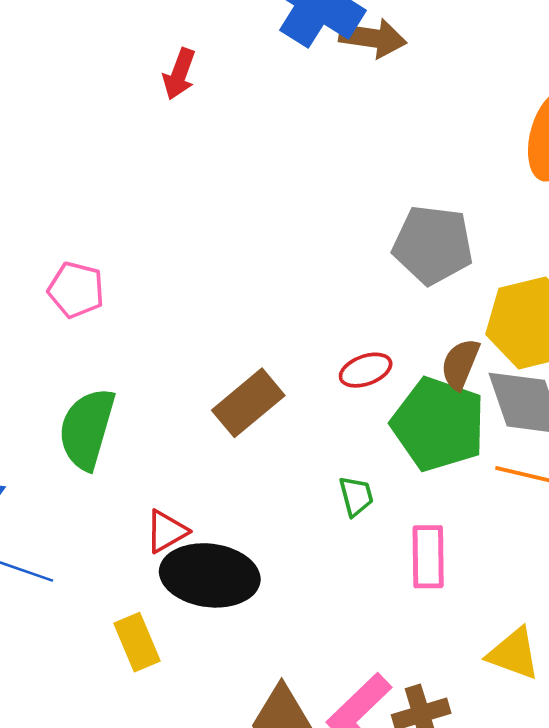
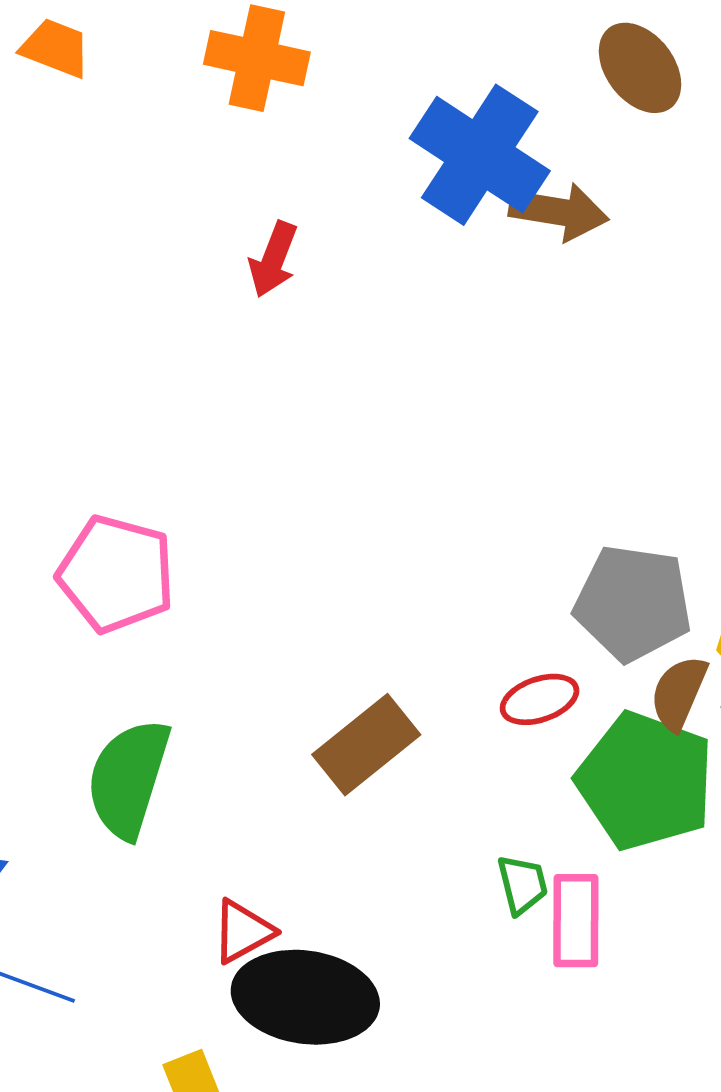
gray pentagon: (433, 245) -> (633, 603), moved
pink pentagon: (76, 290) -> (116, 574), size x1.4
pink rectangle: (428, 557) -> (576, 921), moved

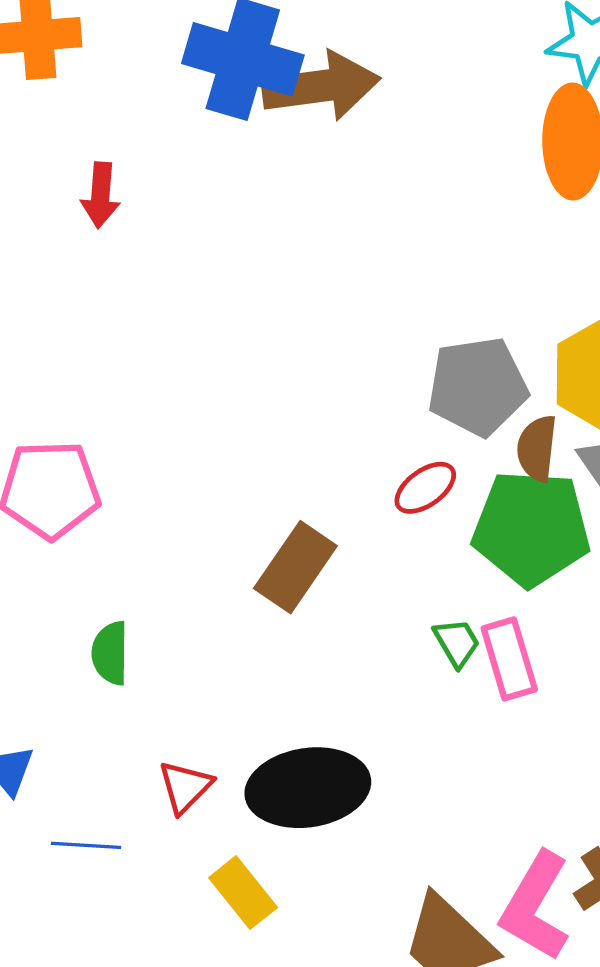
brown arrow: (559, 212) -> (321, 86), size x1.4
green semicircle: (128, 778) -> (110, 653), size x0.6
red triangle: (243, 931) -> (185, 787), moved

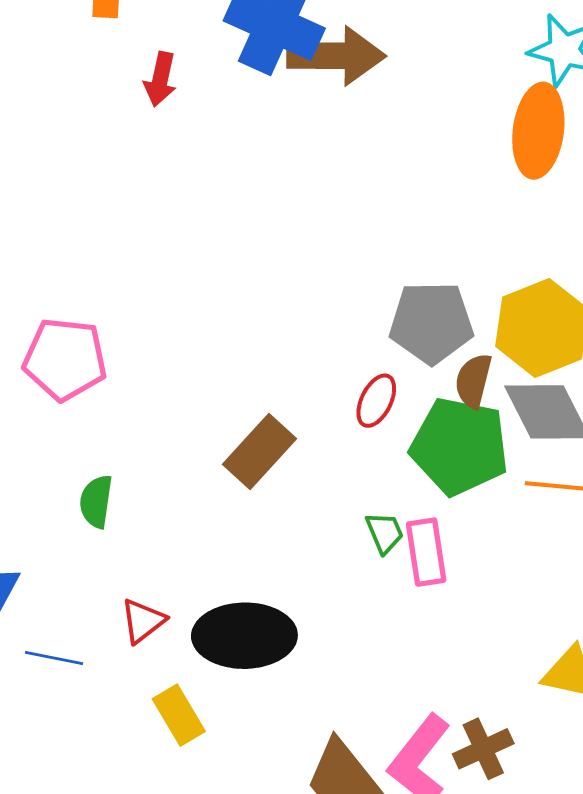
red arrow: (101, 195) -> (160, 79), moved
red ellipse: (425, 488) -> (376, 401), turned -36

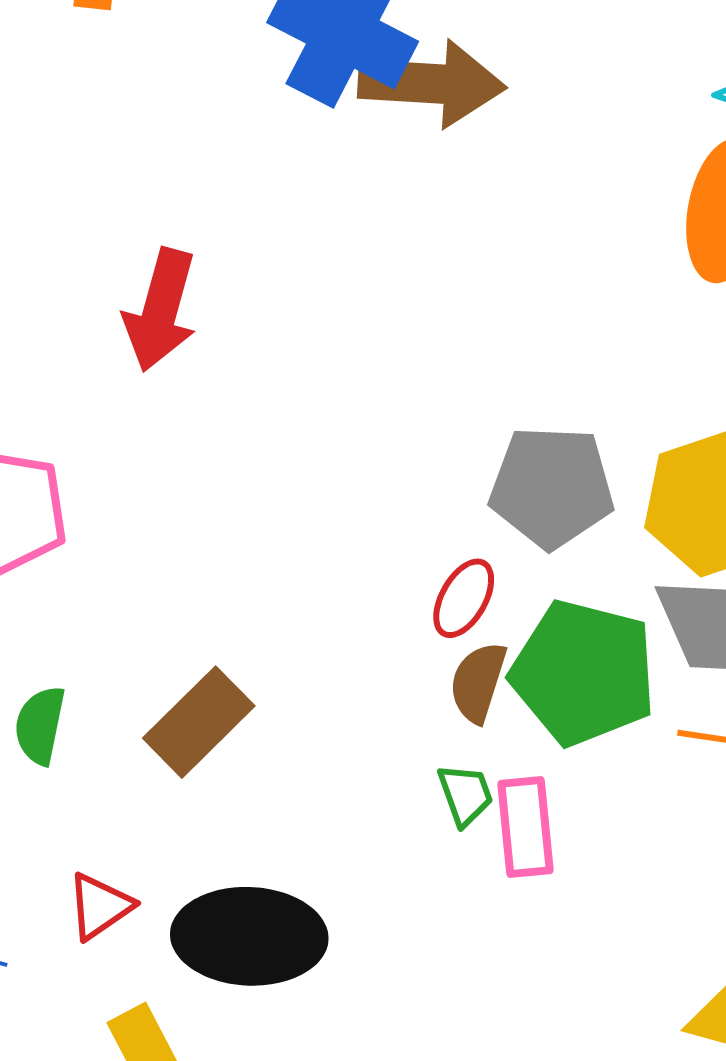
red arrow: (160, 79) -> (160, 310), moved, size x1.5
brown semicircle: (473, 381) -> (478, 682), moved
brown rectangle: (260, 451) -> (199, 722), moved

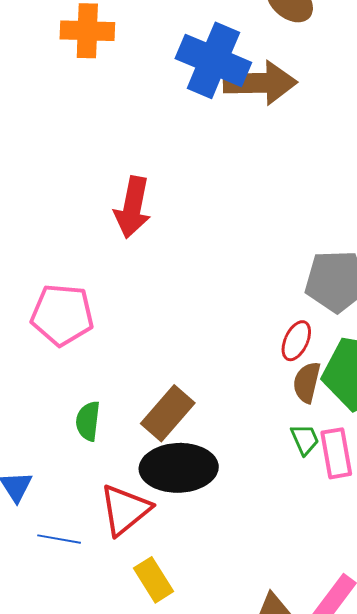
red triangle: (100, 906) -> (125, 510), size x1.5
black ellipse: (249, 936) -> (179, 468), moved

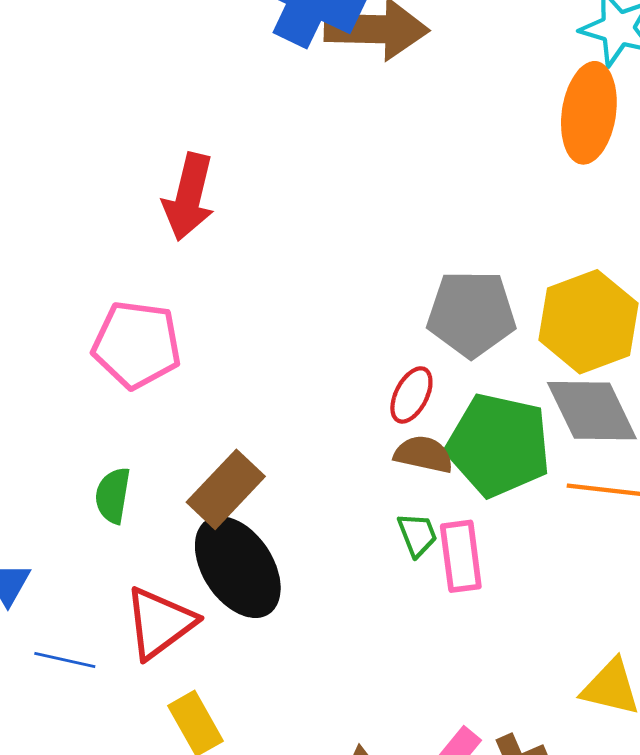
pink pentagon: (62, 315) -> (137, 345), moved
brown semicircle: (307, 382) -> (424, 454), turned 87
black ellipse: (179, 468) -> (238, 567), turned 56

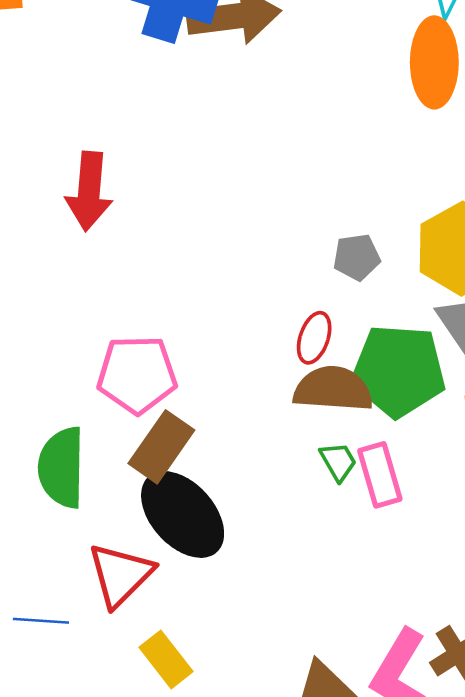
gray pentagon: (471, 314) -> (357, 257), size x0.6
pink pentagon: (137, 345) -> (137, 375), moved
brown semicircle: (424, 454) -> (333, 389), size x1.5
green semicircle: (113, 495) -> (62, 467), size x1.6

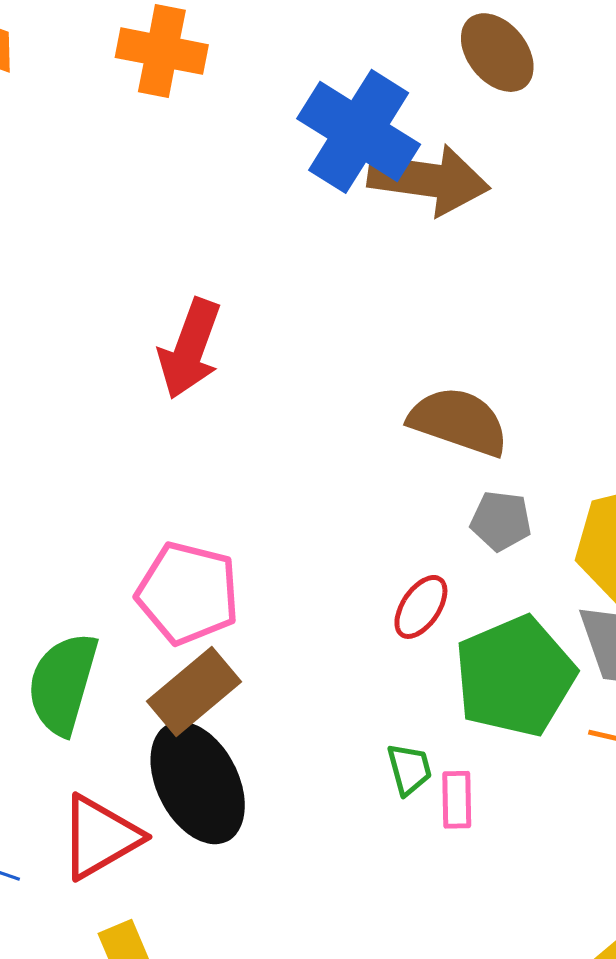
green pentagon: (399, 371) -> (515, 676), turned 30
brown semicircle: (333, 389) -> (459, 421), moved
pink rectangle: (380, 475) -> (457, 800), size x0.7

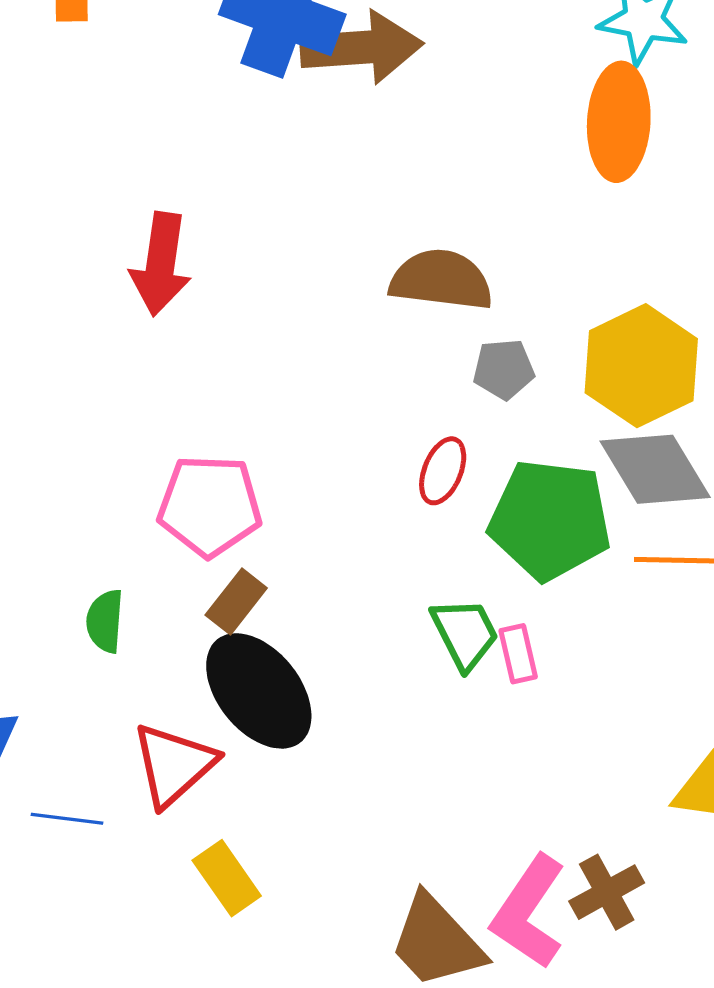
green pentagon: (515, 676) -> (550, 520), turned -30
green semicircle: (63, 684) -> (105, 621), size x0.6
brown rectangle: (194, 691) -> (236, 602), size x0.7
green trapezoid: (409, 769) -> (465, 633), size x1.4

